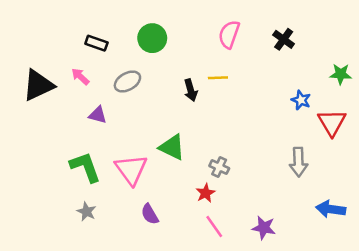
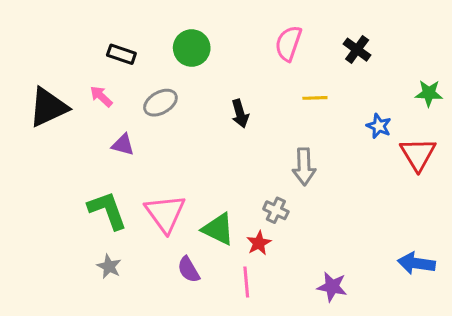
yellow line: (218, 78) -> (315, 98), moved
green triangle: (172, 147) -> (218, 229), moved
gray arrow: (298, 162) -> (304, 167), moved
pink line: (214, 227) -> (246, 282), moved, turned 30

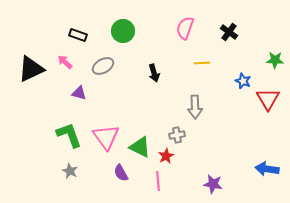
gray cross: (276, 210) -> (177, 135), turned -35

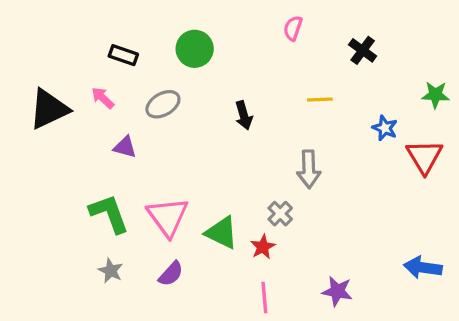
pink semicircle: (185, 28) -> (293, 28), moved, size x0.7
gray cross: (177, 135) -> (280, 214), turned -35
purple semicircle: (121, 173) -> (171, 274), moved, turned -108
pink line: (158, 181) -> (264, 298), moved

